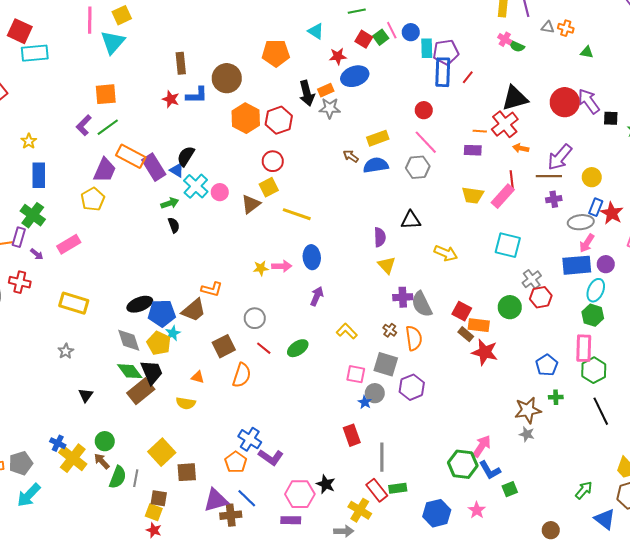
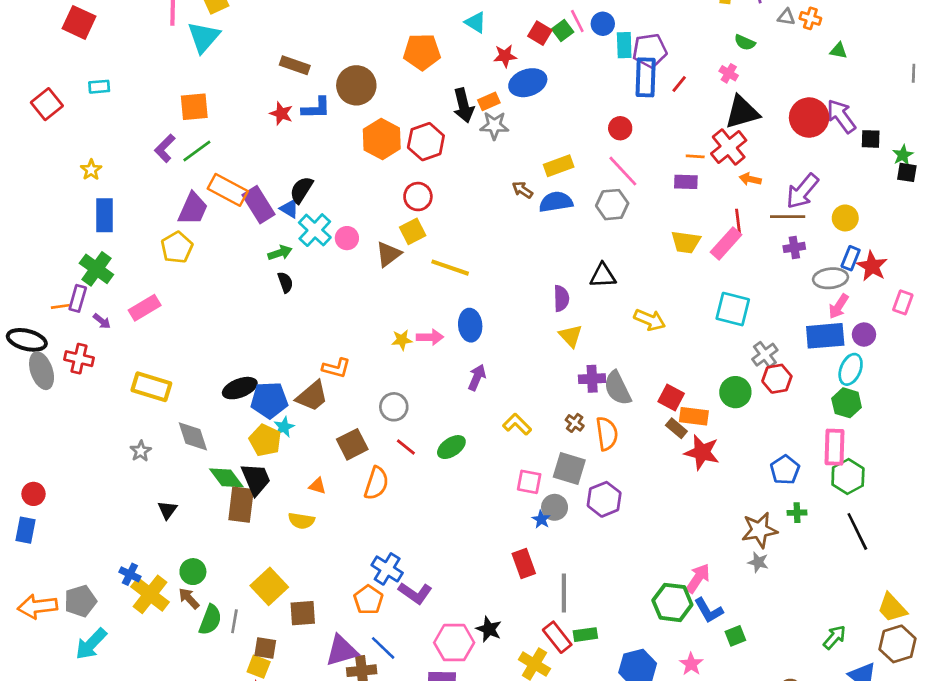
pink cross: (505, 39) -> (729, 73), moved
cyan rectangle: (35, 53) -> (99, 87), moved, size x0.6
brown rectangle: (181, 63) -> (295, 65), turned -65
gray diamond: (129, 340) -> (193, 436), moved
brown rectangle: (141, 391) -> (241, 505), turned -44

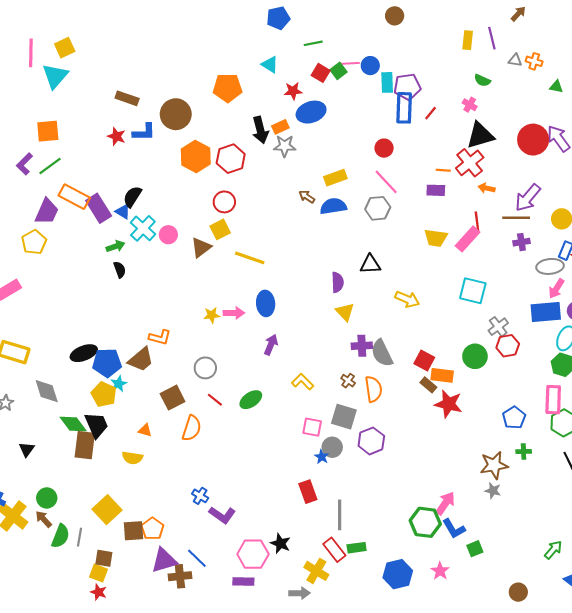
pink line: (577, 21) -> (350, 63), turned -66
blue cross: (387, 569) -> (200, 496), size x0.7
orange pentagon: (368, 600) -> (152, 529), moved

